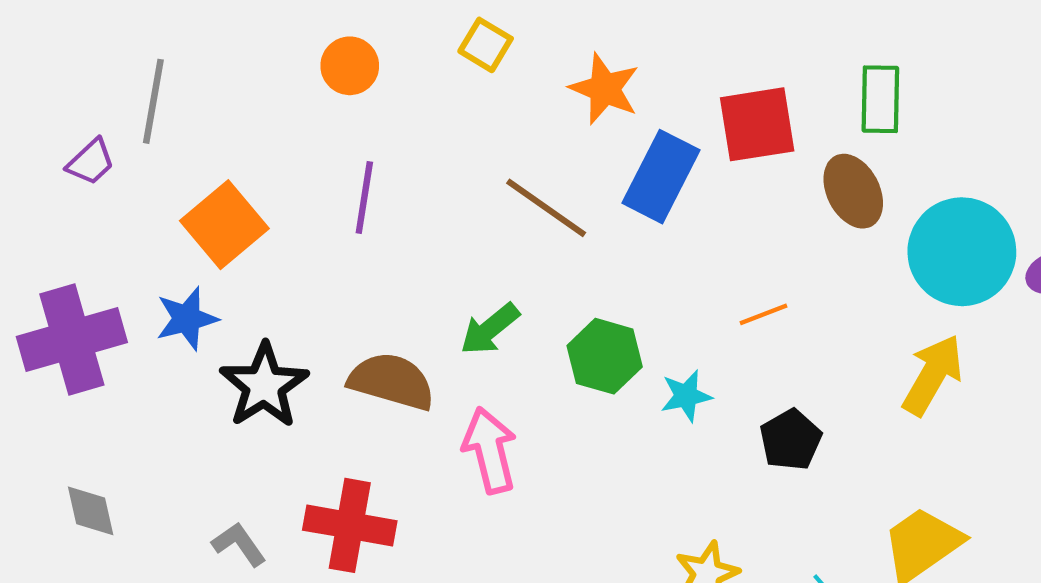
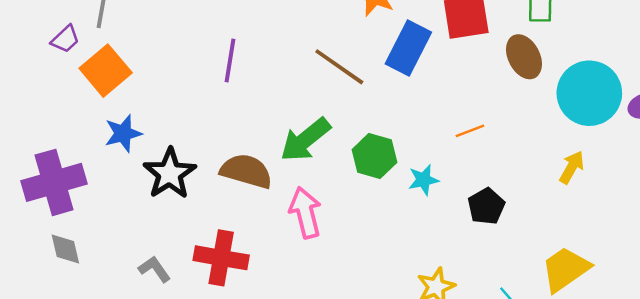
orange square: (224, 225) -> (106, 71), moved
green arrow: (490, 329) -> (305, 140), size x1.4
purple cross: (72, 339) -> (54, 182), moved
yellow arrow: (933, 375) -> (572, 167), size x0.7

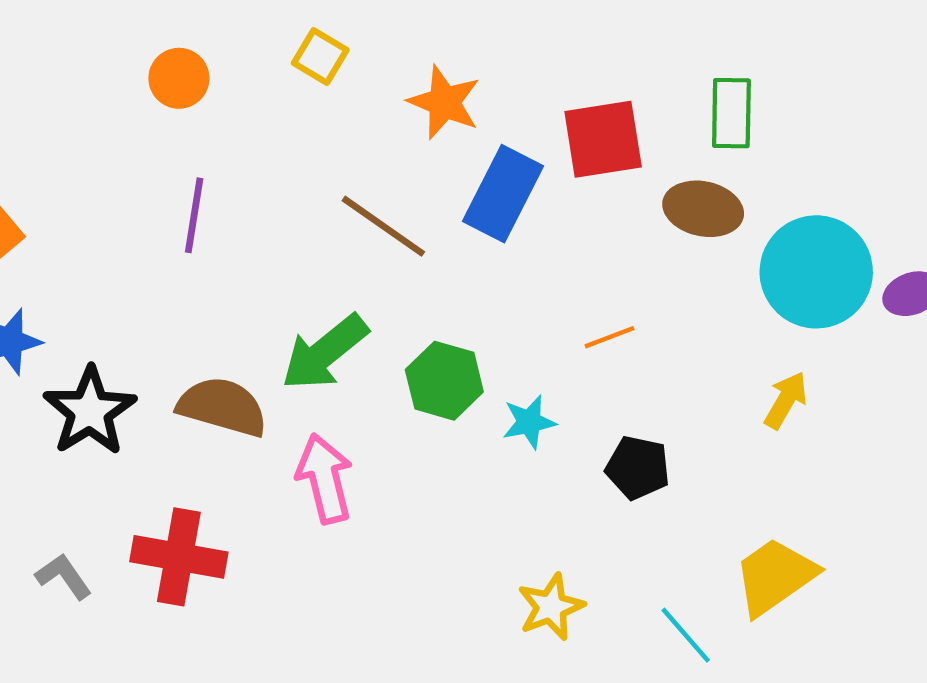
brown ellipse: (524, 57) -> (703, 209), turned -51
black pentagon: (486, 206) -> (638, 468), turned -30

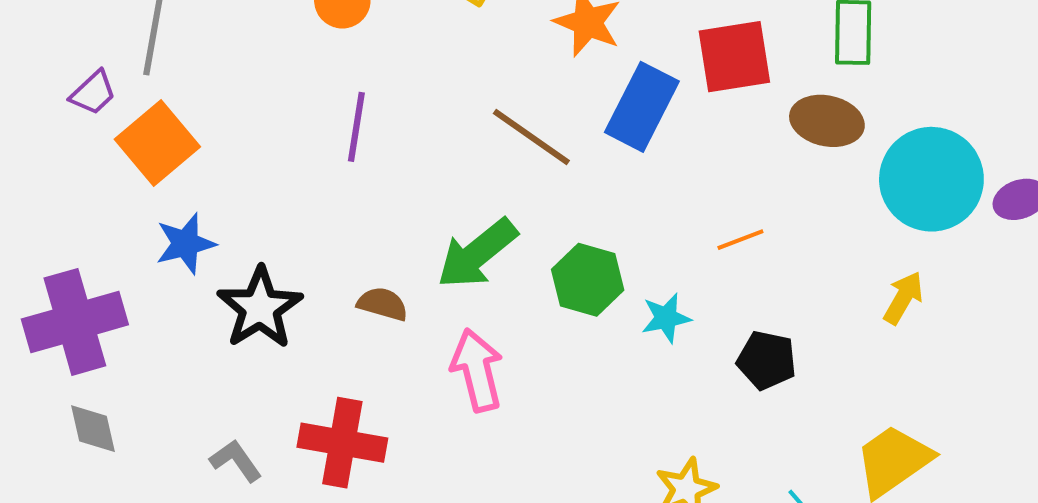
brown semicircle: (222, 407) -> (383, 304), size x0.6

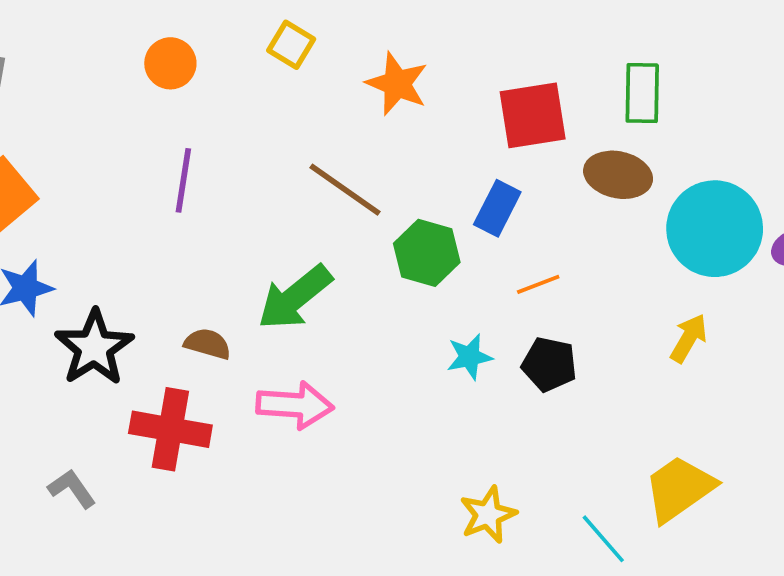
blue rectangle: (642, 107) -> (497, 208), moved, size x0.7
green hexagon: (588, 280) -> (427, 253), moved
black pentagon: (767, 360) -> (549, 364), moved
pink arrow: (477, 370) -> (295, 405), turned 108
red cross: (342, 443) -> (170, 429), moved

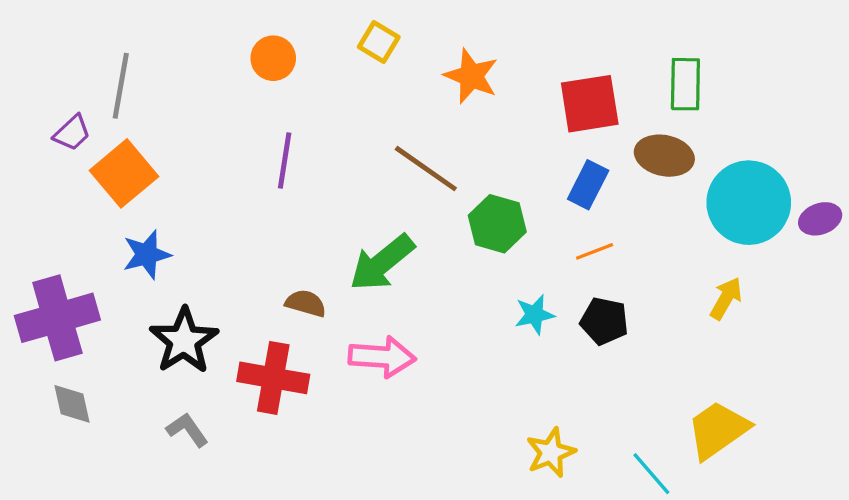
blue rectangle: (497, 208) -> (588, 185), moved
black star: (94, 348) -> (184, 341), moved

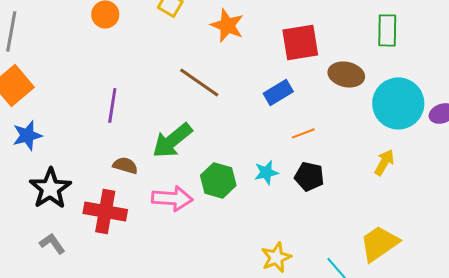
green rectangle: (685, 84) -> (387, 30), moved
purple line: (285, 160) -> (112, 105), moved
blue rectangle: (588, 185) -> (278, 92), moved, turned 32
green hexagon: (497, 224) -> (218, 180), moved

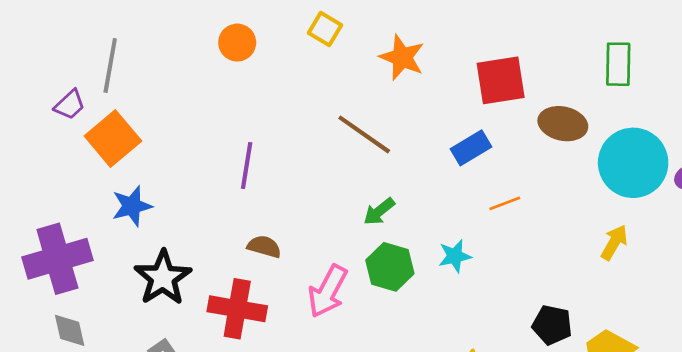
green arrow: (172, 140) -> (379, 211), moved, size x0.6
black pentagon: (309, 176) -> (552, 325), moved
pink arrow: (172, 198) -> (328, 291), turned 114

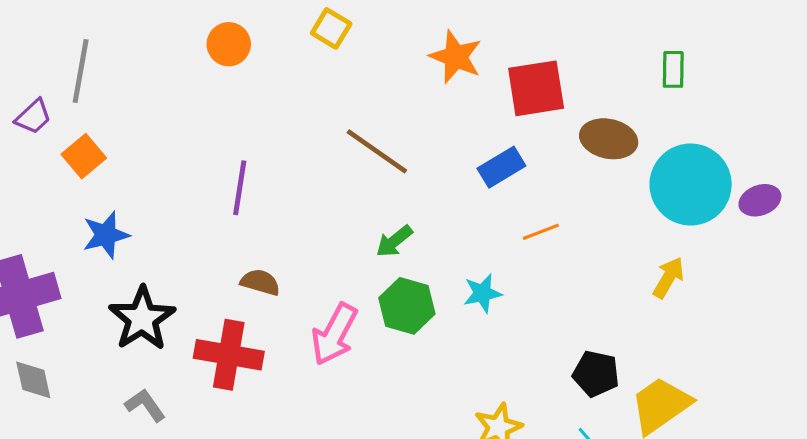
orange star: (402, 57) -> (456, 57), moved
green rectangle: (618, 64) -> (673, 69), size x0.7
orange square: (113, 138) -> (84, 156), size x0.7

